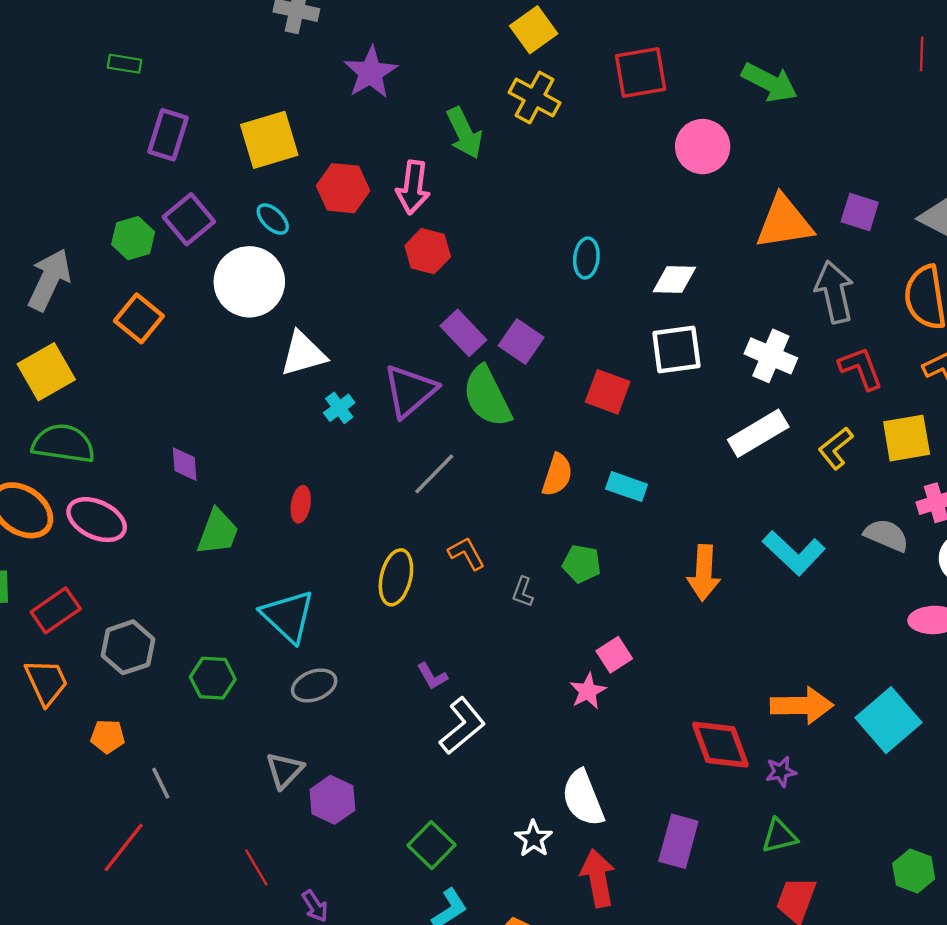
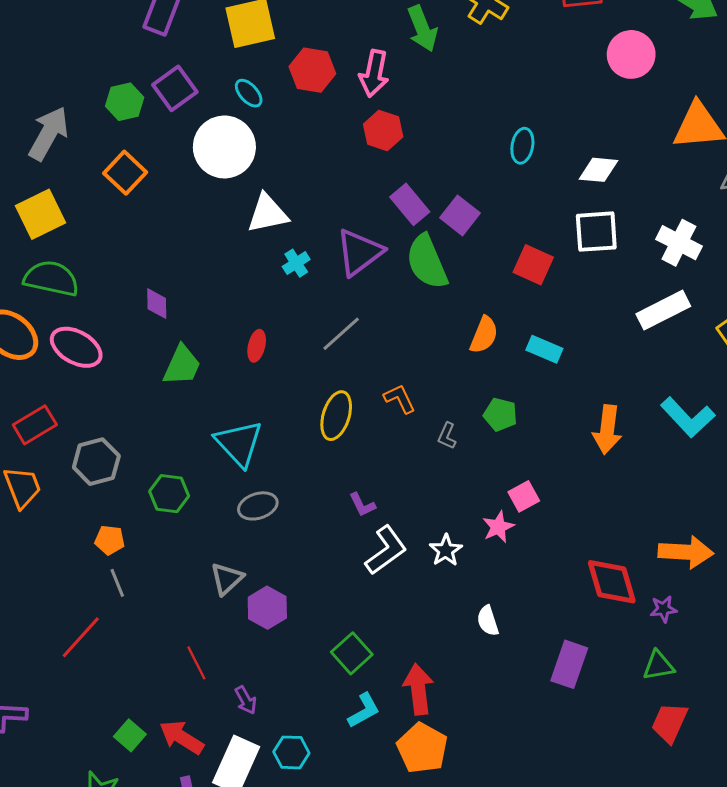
gray line: (434, 474) -> (341, 334), moved
orange pentagon: (108, 736) -> (110, 540), moved
white semicircle: (583, 798) -> (488, 621), size x0.6
white star: (534, 839) -> (446, 550), moved
red arrow: (598, 878) -> (418, 689), moved

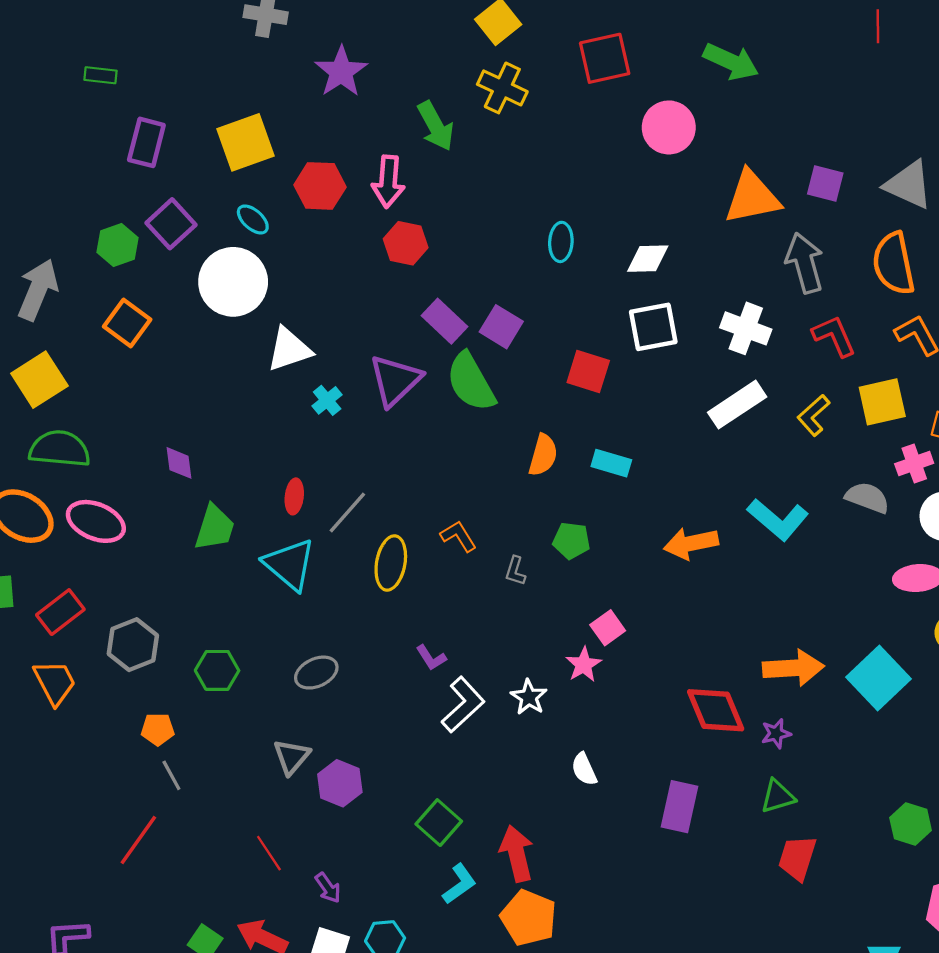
gray line: (341, 334) -> (347, 512), moved
orange arrow: (607, 430) -> (691, 543), turned 78
cyan triangle: (239, 443) -> (290, 564), moved

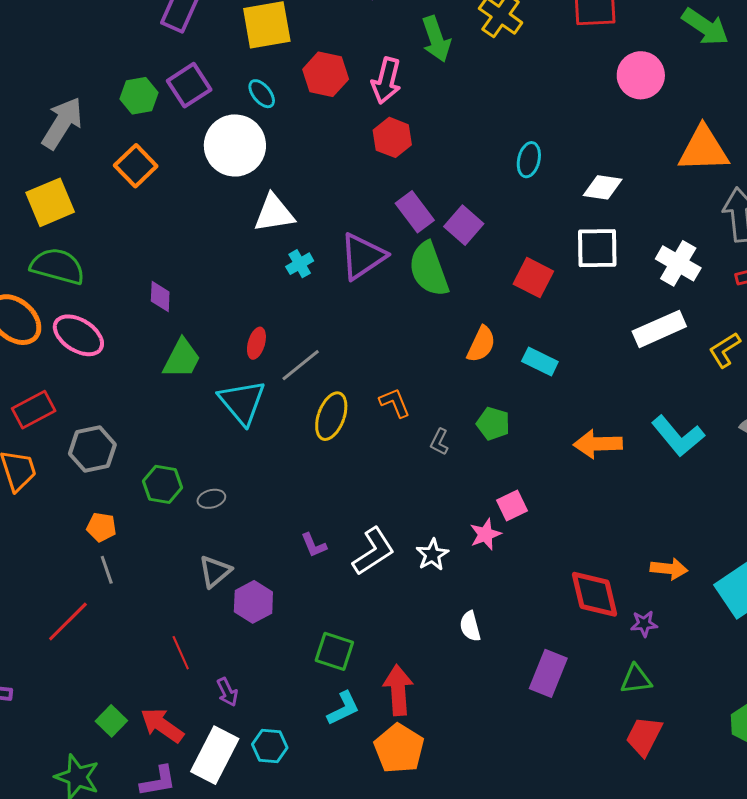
purple L-shape: (431, 658) -> (314, 545), moved
orange arrow: (793, 668) -> (669, 569), size x0.7
gray ellipse: (316, 673) -> (211, 499), moved, size x0.7
green square: (439, 823) -> (334, 651), turned -33

